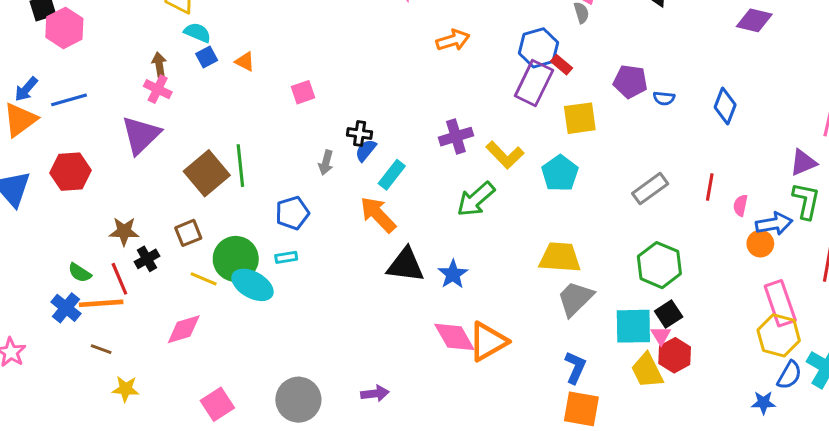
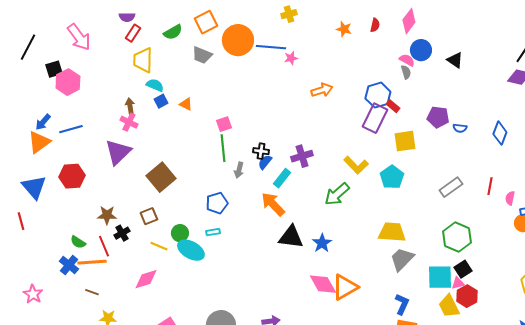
purple cross: (456, 137) -> (302, 156), moved
green line: (240, 166) -> (223, 148), moved
green circle: (236, 259) -> (180, 233), size x0.6
pink triangle: (661, 335) -> (458, 283), turned 48

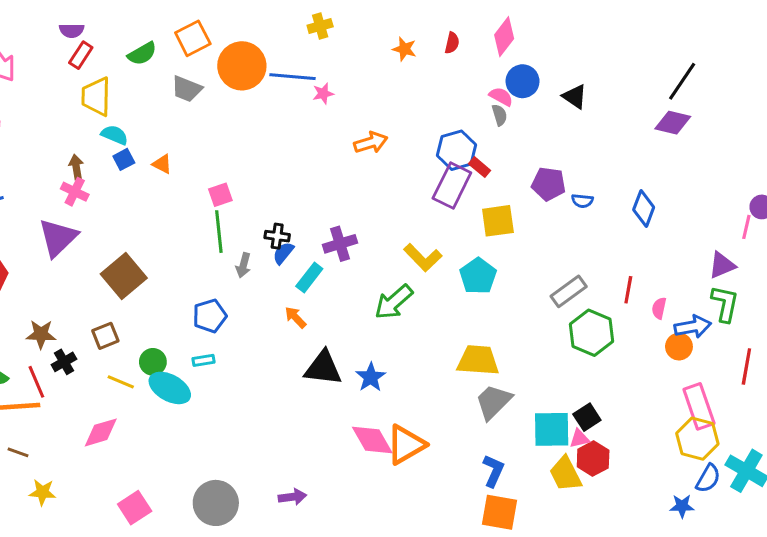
orange arrow: (273, 204) -> (296, 317), size x0.6
green hexagon: (457, 237) -> (592, 333), moved

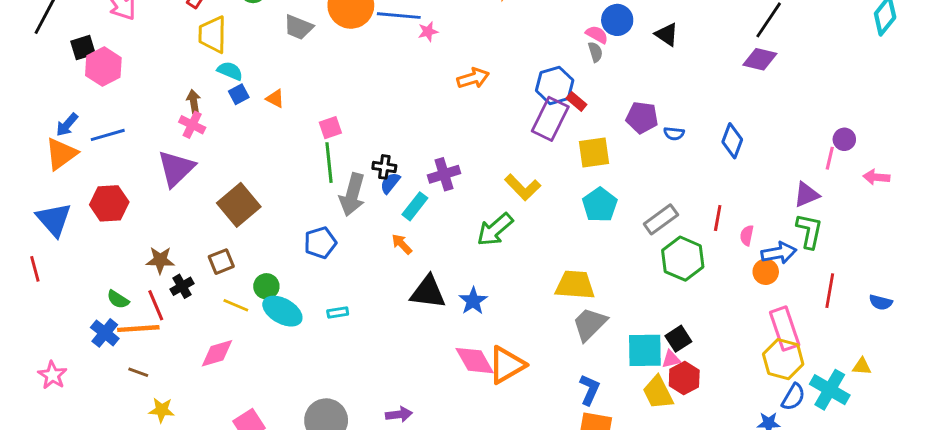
gray arrow: (243, 265) -> (352, 195), size x1.8
cyan pentagon: (478, 276) -> (600, 205), moved
cyan rectangle: (204, 360) -> (338, 313), moved

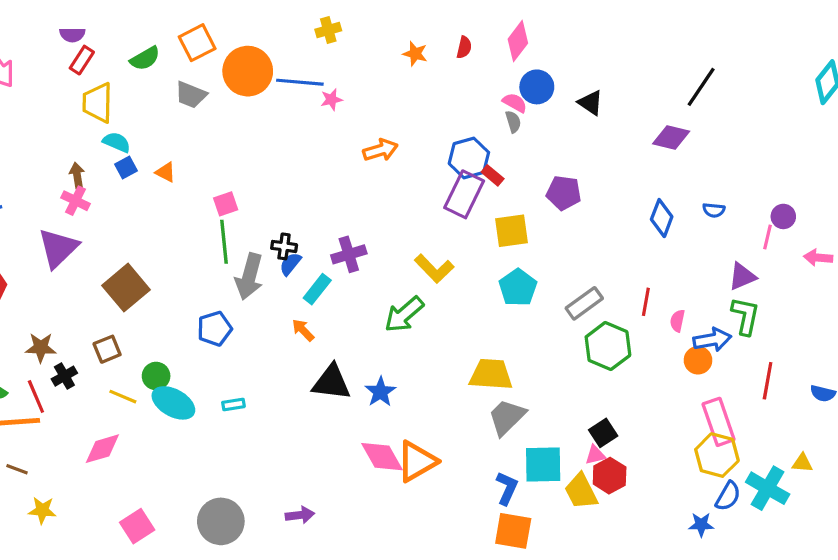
purple diamond: (760, 59) -> (671, 137), moved
blue semicircle: (674, 133) -> (714, 210), moved
cyan square: (645, 350) -> (543, 465), moved

